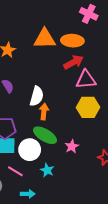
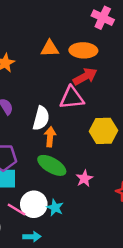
orange triangle: (45, 39) -> (50, 48), size x0.7
pink triangle: (86, 80) -> (72, 98), moved
white circle: (30, 150) -> (34, 204), moved

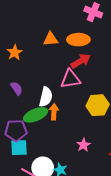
green ellipse: (52, 165) -> (36, 115), moved, turned -50

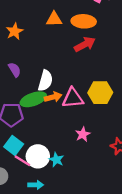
pink triangle: (70, 79) -> (73, 98), moved
orange arrow: (54, 112) -> (53, 97), turned 70
cyan square: (19, 148) -> (14, 145), moved, turned 36

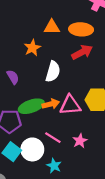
orange star: (15, 31) -> (32, 48), moved
white semicircle: (45, 81) -> (53, 72), moved
white circle: (38, 156) -> (32, 149), moved
pink line: (22, 161) -> (53, 138), moved

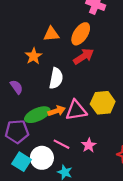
orange ellipse: (81, 29) -> (81, 34), turned -55

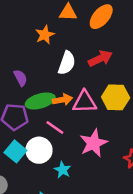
red arrow: (84, 56) -> (100, 58), moved
purple semicircle: (16, 87) -> (20, 78), moved
pink line: (61, 144) -> (55, 128), moved
pink star: (89, 145) -> (94, 143), size x1.6

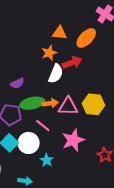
orange star: (45, 35) -> (49, 53), moved
red arrow: (100, 58) -> (72, 63), moved
purple semicircle: (20, 78) -> (17, 83), turned 88

